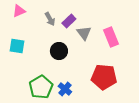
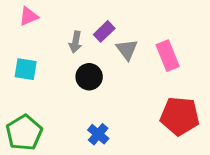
gray arrow: (50, 19) -> (75, 42), moved, turned 40
red pentagon: (104, 77) -> (180, 116), moved
green pentagon: (41, 87) -> (24, 133), moved

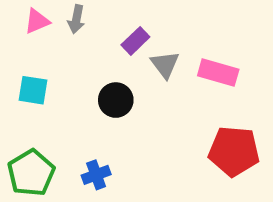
gray arrow: (75, 42) -> (76, 19), moved
pink rectangle: (168, 56) -> (218, 72), turned -52
blue cross: (98, 134) -> (96, 175), moved, turned 30

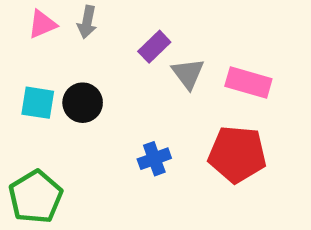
black circle: (116, 100) -> (83, 103), moved
red pentagon: (234, 151) -> (237, 154), moved
blue cross: (96, 175) -> (154, 159), moved

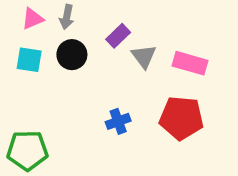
cyan square: (38, 103) -> (29, 60), moved
black circle: (83, 103) -> (72, 55), moved
green pentagon: (36, 197) -> (27, 150), turned 30

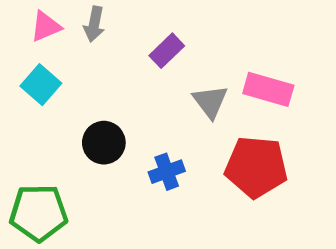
black circle: (72, 55) -> (104, 143), moved
gray triangle: (144, 56) -> (210, 102), moved
cyan square: (29, 60) -> (41, 85), turned 32

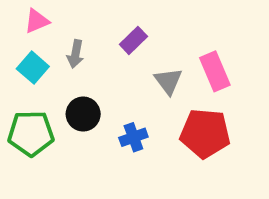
gray arrow: (94, 24) -> (75, 54), moved
pink rectangle: (268, 89) -> (215, 71), turned 51
green pentagon: (39, 213) -> (31, 133), moved

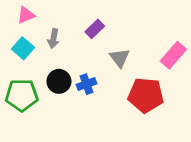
pink rectangle: (215, 71) -> (173, 55), moved, turned 64
blue cross: (133, 137) -> (86, 84), moved

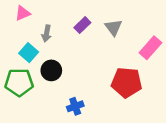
cyan square: (23, 48) -> (29, 53), moved
gray triangle: (120, 58) -> (113, 27), moved
blue cross: (86, 84) -> (75, 106), moved

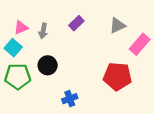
pink triangle: (23, 13) -> (21, 28), moved
gray triangle: (113, 27) -> (117, 25), moved, turned 42
cyan square: (29, 53) -> (13, 48), moved

